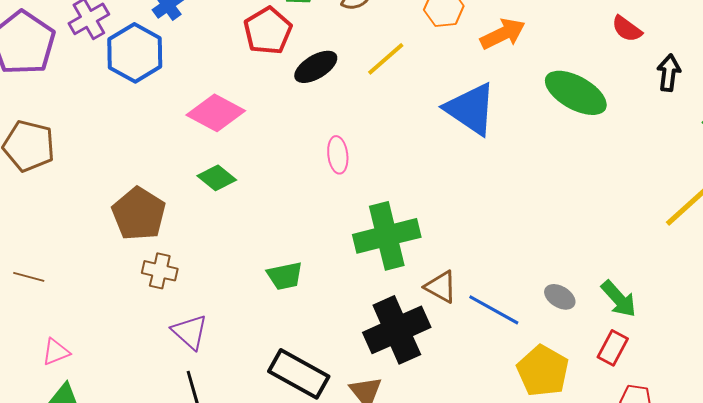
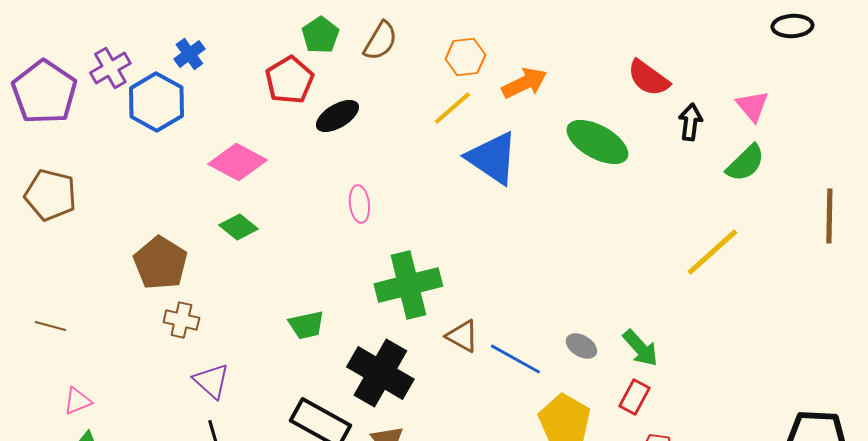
red semicircle: (627, 29) -> (648, 78), size x1.4
yellow line: (386, 59) -> (452, 108), moved
black cross: (397, 330) -> (380, 373), moved, turned -36

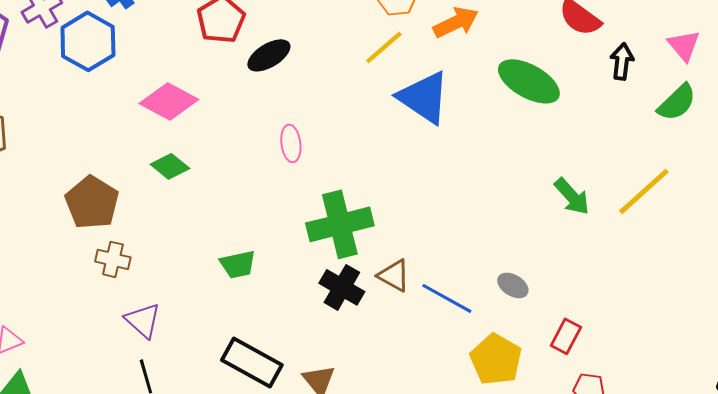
green arrow: (640, 348) -> (572, 196), moved
black cross: (380, 373) -> (342, 287), moved, size x0.7

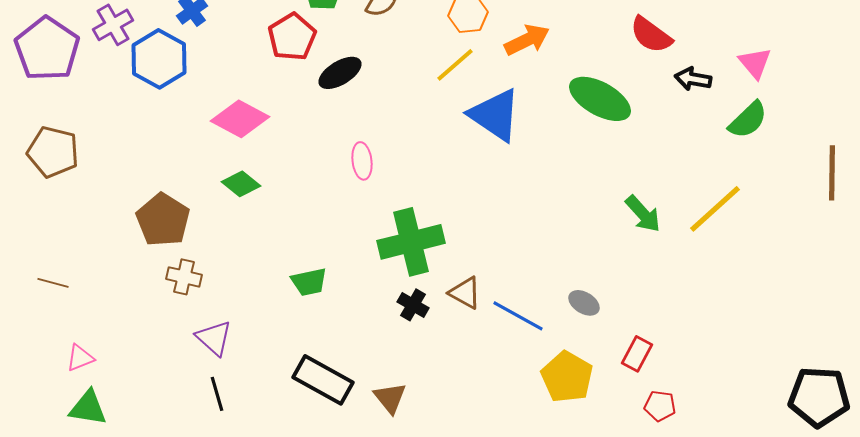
black arrow: (622, 61) -> (693, 79), turned -87
black cross: (342, 287) -> (413, 305), size x0.7

